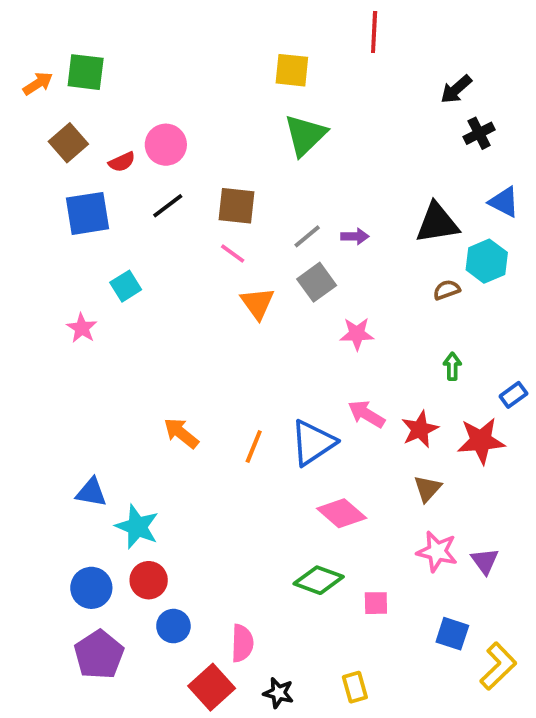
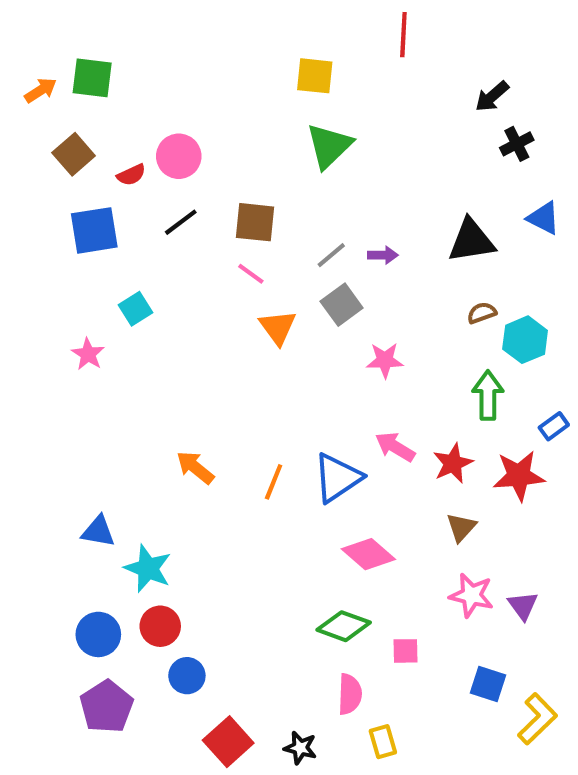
cyan hexagon: (487, 261) -> (525, 340), moved
green arrow: (452, 366) -> (488, 395), size x1.6
pink semicircle: (242, 643) -> (350, 694), moved

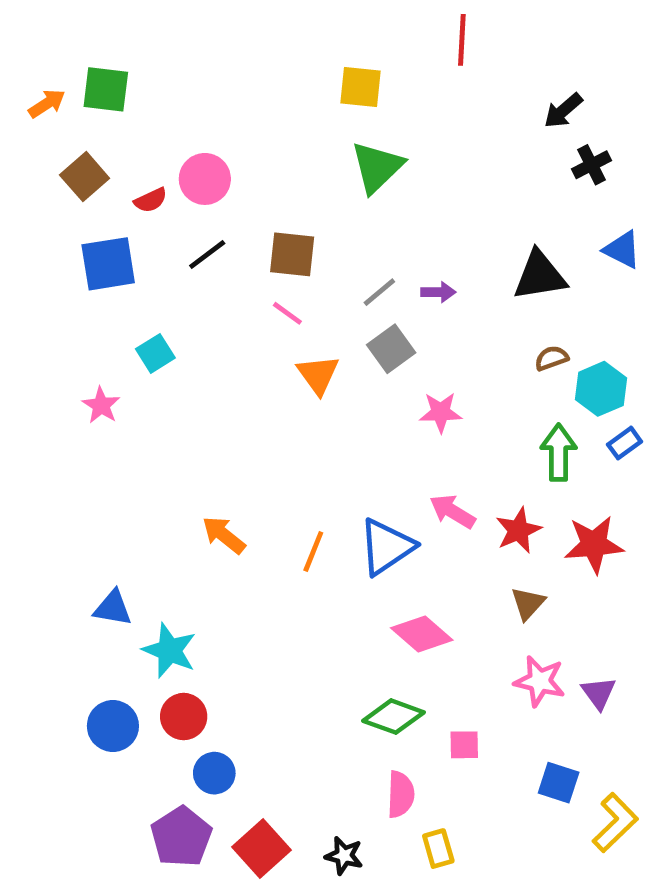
blue rectangle: (554, 426) -> (625, 443), moved
purple pentagon: (107, 707) -> (181, 837), moved

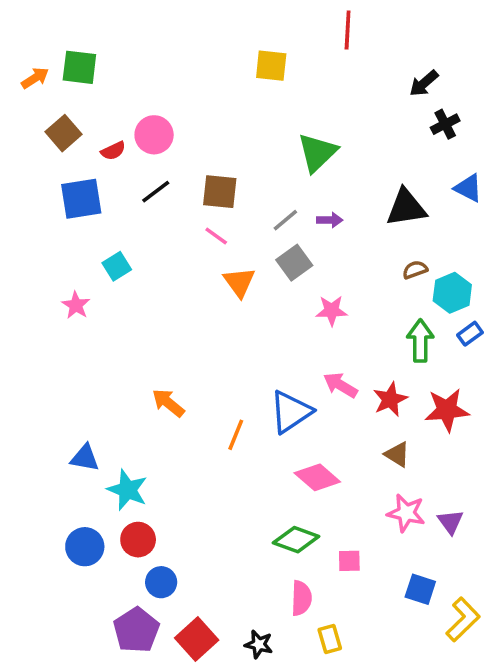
green triangle: (377, 167) -> (317, 153), moved
orange line: (313, 551) -> (236, 435), moved
brown triangle: (528, 603) -> (397, 454), turned -40

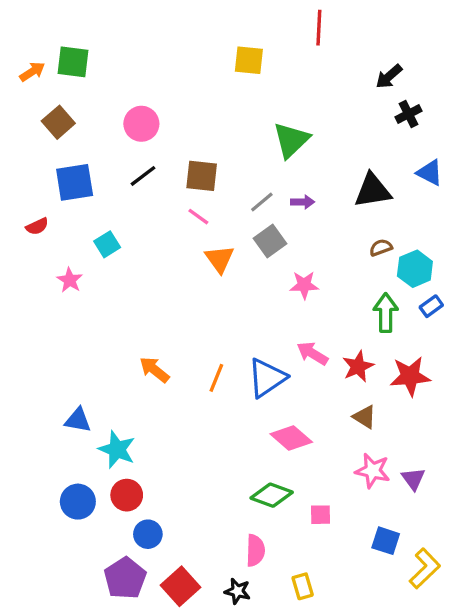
red semicircle: (113, 151) -> (37, 226), moved
orange line: (236, 435) -> (216, 378), moved
pink semicircle: (301, 598) -> (255, 550), moved

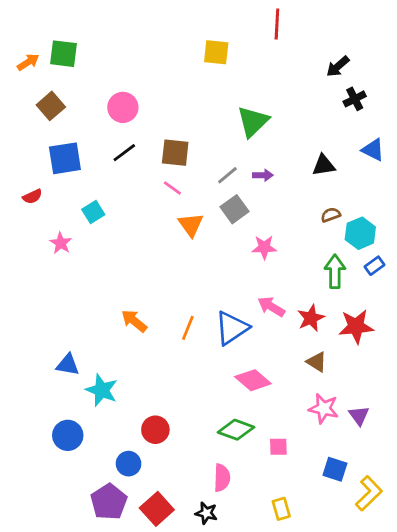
black triangle: (373, 191) -> (324, 165), size x0.7
red circle: (127, 495) -> (155, 430), moved
yellow rectangle: (303, 586) -> (281, 509), moved

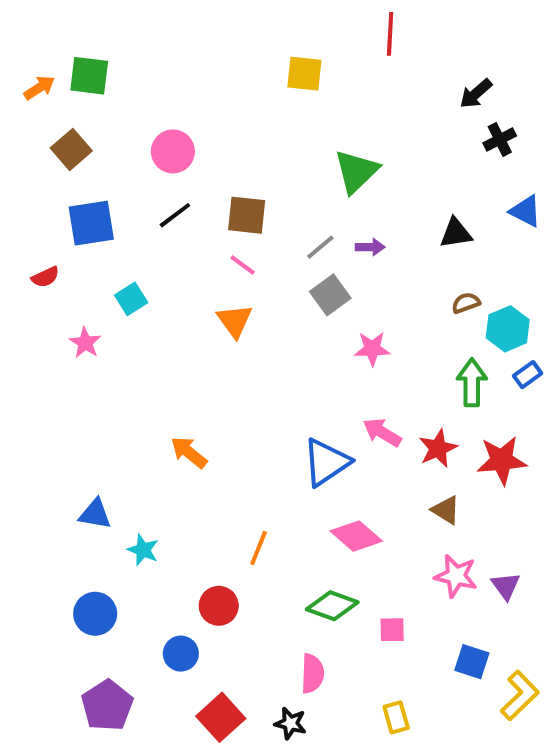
orange triangle: (191, 225) -> (235, 321), moved
orange line: (188, 328) -> (259, 548), moved
cyan star: (102, 390) -> (143, 550), size x0.7
purple pentagon: (109, 502) -> (107, 705), moved

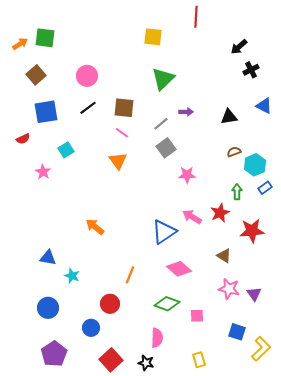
green triangle: (356, 171) -> (163, 79), moved
purple arrow: (370, 247) -> (186, 112), moved
green arrow: (472, 383) -> (237, 192), size x0.7
red star: (438, 448) -> (220, 213), moved

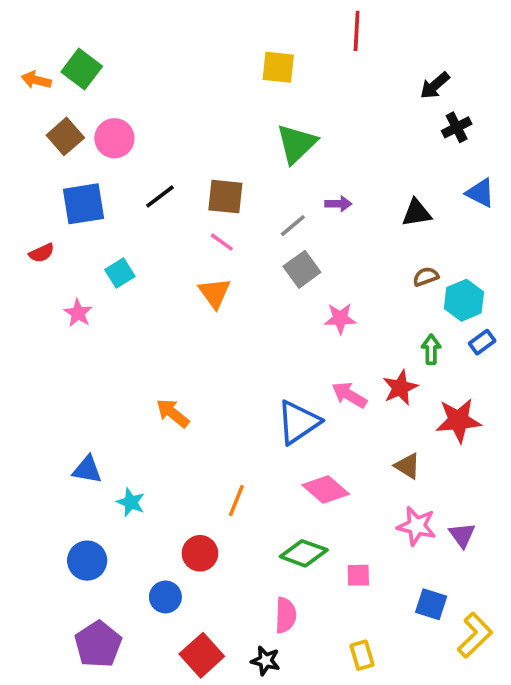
green square: (45, 38) -> (82, 69), turned 30
orange arrow: (20, 44) -> (36, 80), turned -133
pink circle: (87, 76) -> (114, 138), moved

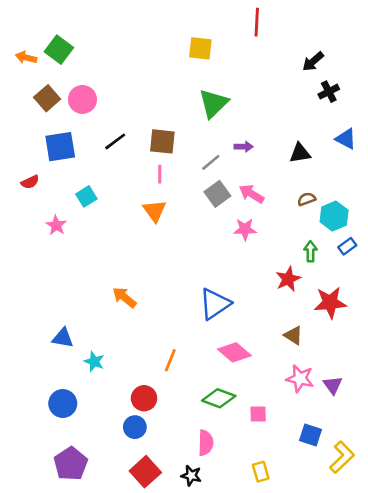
pink line: (222, 242) -> (160, 174), turned 54
pink arrow: (349, 395) -> (251, 194), moved
blue circle: (165, 597) -> (135, 427), moved

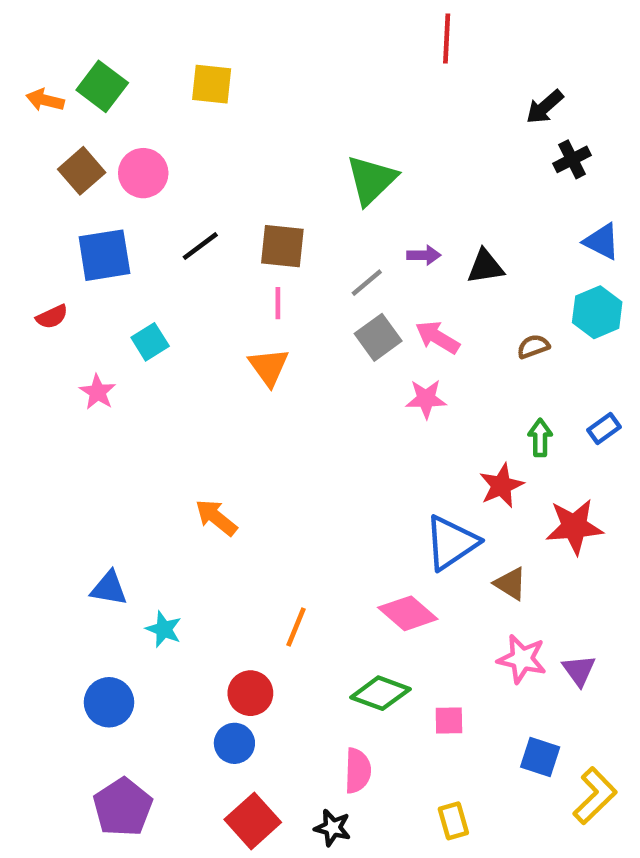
yellow square: (200, 48) -> (212, 84), moved
black triangle: (300, 153) -> (485, 267), moved
cyan hexagon: (334, 216) -> (597, 312), moved
blue triangle: (215, 304) -> (451, 543), moved

